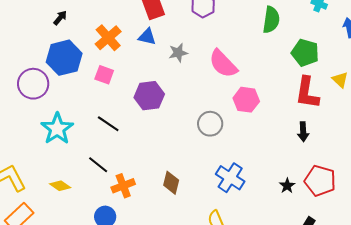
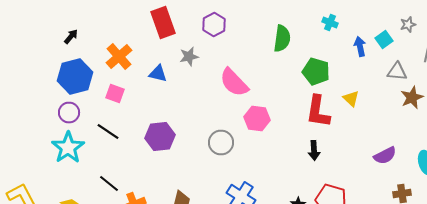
blue triangle: (147, 37) -> (158, 74), moved
gray star: (178, 53) -> (189, 56), moved
purple circle: (33, 84) -> (69, 112), moved, size x0.7
purple hexagon: (149, 96) -> (160, 136), moved
black line: (108, 124) -> (108, 132), moved

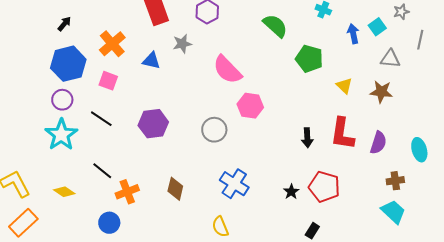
green semicircle: (282, 38) -> (275, 26), turned -56
brown star: (412, 98) -> (381, 92), moved, turned 30
red L-shape: (318, 112) -> (342, 134), moved
purple semicircle: (385, 156) -> (378, 143), turned -45

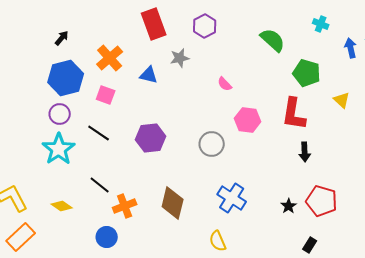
pink semicircle: (227, 70) -> (225, 84), size x0.5
red L-shape: (342, 134) -> (294, 114), moved
brown diamond: (175, 189) -> (173, 203), size x1.4

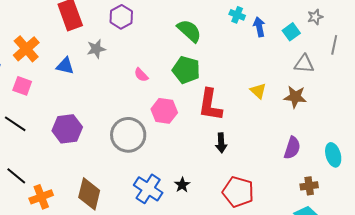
blue arrow: (351, 48) -> (259, 27), moved
green pentagon: (307, 73) -> (186, 70), moved
gray circle: (212, 144) -> (128, 135), size x1.4
black star: (289, 206) -> (182, 185), moved

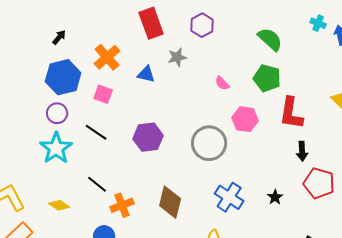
black star: (182, 185) -> (275, 197), moved
red pentagon: (238, 192) -> (319, 183), moved

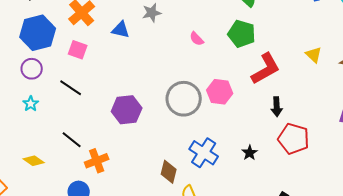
red L-shape: (291, 113) -> (266, 69), turned -128
pink hexagon: (245, 119) -> (220, 92), moved
purple hexagon: (148, 137) -> (127, 110), moved
cyan star: (56, 148) -> (31, 104), size x0.5
brown diamond: (170, 202) -> (169, 172), moved, size x0.7

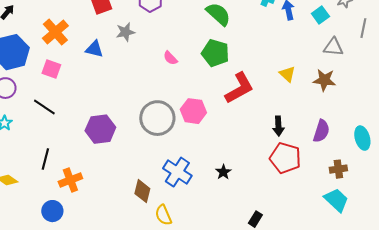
black arrow: (277, 107) -> (278, 126), moved
red pentagon: (294, 139) -> (285, 158), moved
black line: (72, 140) -> (45, 159), turned 65

